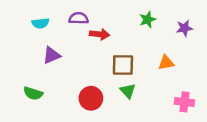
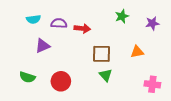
purple semicircle: (79, 18) -> (59, 23), moved
red circle: (91, 98) -> (61, 81), moved

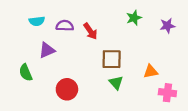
red arrow: (82, 28) -> (90, 31), turned 49
orange triangle: (137, 52) -> (151, 71), moved
green semicircle: (27, 77) -> (26, 73), moved, turned 49

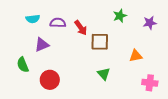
brown square: (112, 59) -> (100, 42), moved
orange triangle: (151, 71) -> (136, 56), moved
red circle: (67, 89) -> (50, 80), moved

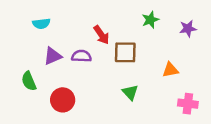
purple semicircle: (58, 23) -> (81, 56), moved

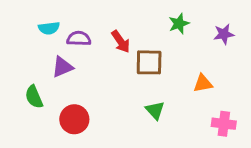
purple semicircle: (81, 56) -> (79, 39), moved

